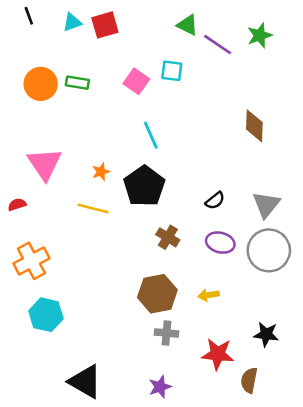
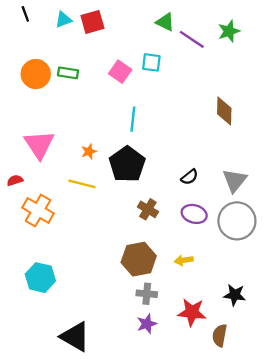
cyan line: (151, 135) -> (133, 119), turned 30
orange cross: (31, 261) -> (38, 210), moved, turned -32
purple star: (160, 387) -> (147, 324), moved

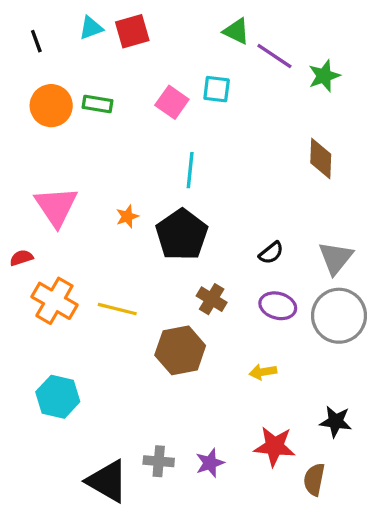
black line: (25, 14) -> (36, 41), moved
green star: (229, 31) -> (324, 76), moved
yellow line: (82, 184) -> (117, 309), moved
brown hexagon: (139, 259) -> (180, 350), moved
gray cross: (147, 294) -> (159, 461), moved

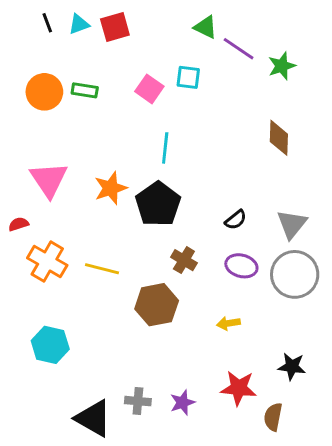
black line: (36, 41) -> (47, 23), moved
orange star: (127, 216) -> (111, 188), size x1.6

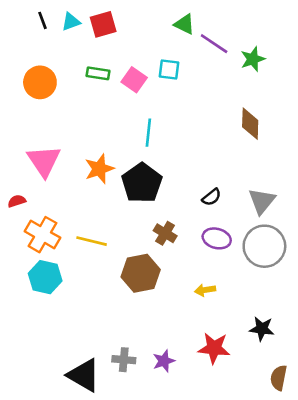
green rectangle: (85, 90) -> (98, 73), moved
cyan hexagon: (50, 345) -> (45, 277), moved
brown semicircle: (273, 417) -> (279, 378), moved

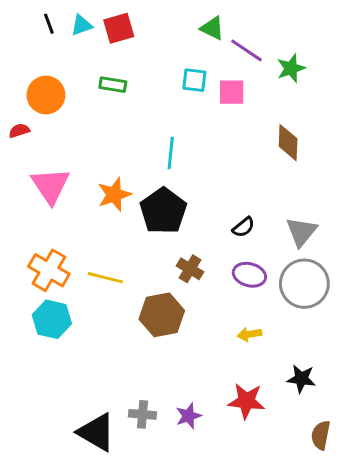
pink square: (134, 80) -> (232, 92), moved, turned -35
red semicircle: (17, 201) -> (19, 131), moved
yellow arrow: (205, 290) -> (249, 334), moved

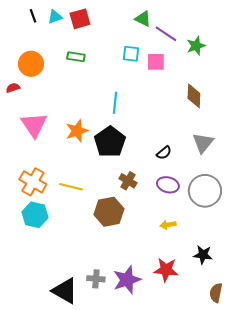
gray triangle: (301, 232) -> (203, 143), moved
purple star: (189, 416) -> (127, 280), size x1.6

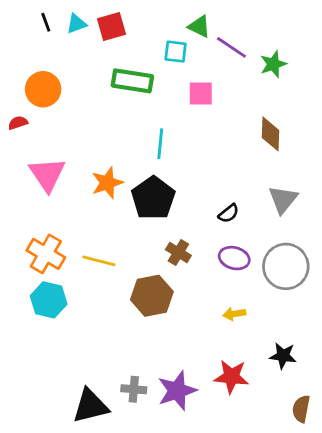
cyan square: (131, 54) -> (176, 52), moved
green rectangle: (76, 57) -> (132, 81), moved, size x1.6
pink square: (156, 62) -> (201, 93), moved
black triangle: (65, 291) -> (90, 406), turned -44

